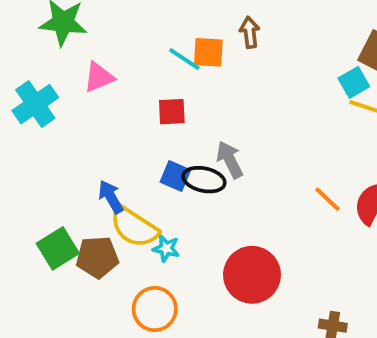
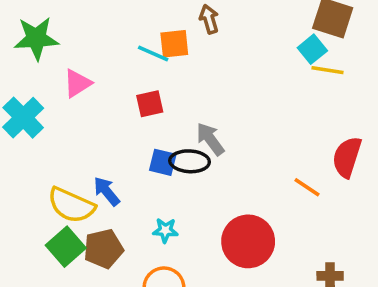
orange line: (327, 199) -> (307, 187), moved
yellow semicircle: (134, 227) -> (71, 205), moved

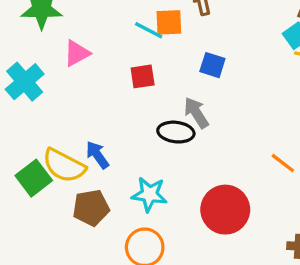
blue square: (163, 162) -> (212, 65), moved
cyan star: (165, 230) -> (149, 194), size x1.5
green square: (66, 247) -> (34, 178), moved

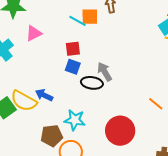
blue square: (212, 65) -> (73, 67), moved
blue arrow: (97, 155) -> (44, 95), turned -30
brown pentagon: (91, 208) -> (52, 136), moved

